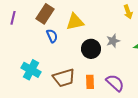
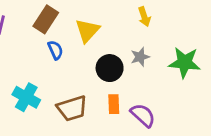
yellow arrow: (128, 12) -> (144, 17), moved
yellow triangle: (75, 22) -> (87, 31), turned -36
orange rectangle: (90, 82) -> (114, 104), moved

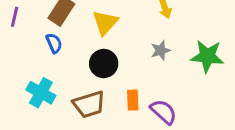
blue semicircle: (55, 50) -> (54, 43), moved
black circle: (110, 68) -> (104, 64), moved

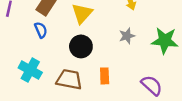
brown trapezoid: (89, 104) -> (69, 79), turned -152
purple semicircle: (163, 112) -> (152, 85), moved

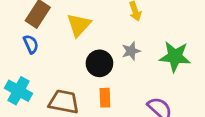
black circle: (81, 46) -> (99, 63), moved

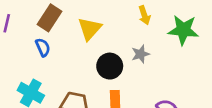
green star: (175, 56) -> (183, 30), moved

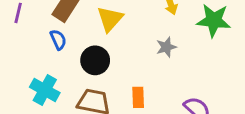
black circle: (110, 66) -> (95, 60), moved

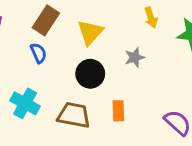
gray star: (166, 47) -> (135, 57), moved
black circle: (95, 60) -> (90, 74), moved

